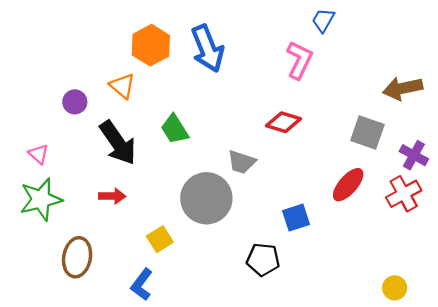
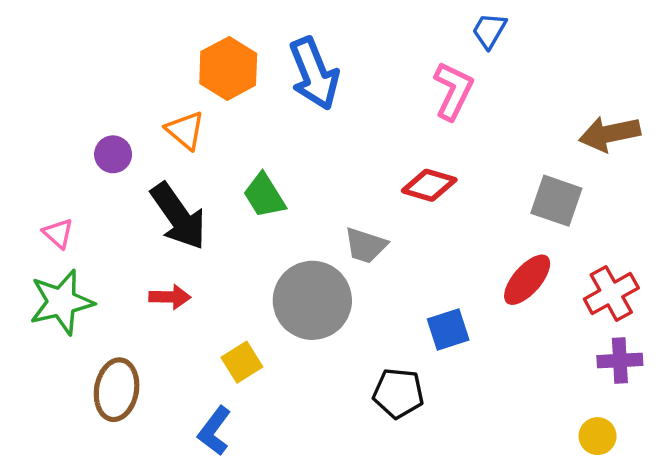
purple cross: (414, 155) -> (620, 360), moved, turned -32

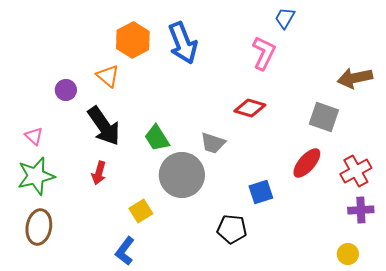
green trapezoid: (264, 196) -> (157, 138), moved
red arrow: (170, 297) -> (99, 173), turned 105
brown ellipse: (117, 390) -> (39, 227), moved

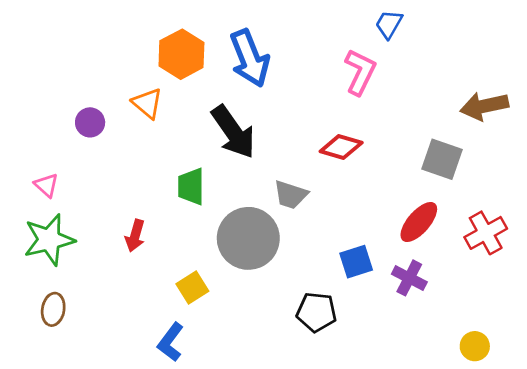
black arrow: (104, 126) -> (233, 132), moved
green trapezoid: (157, 138) -> (191, 187), moved, turned 32
purple cross: (361, 210) -> (409, 278), moved, turned 30
brown ellipse: (39, 227) -> (53, 309), size x0.7

